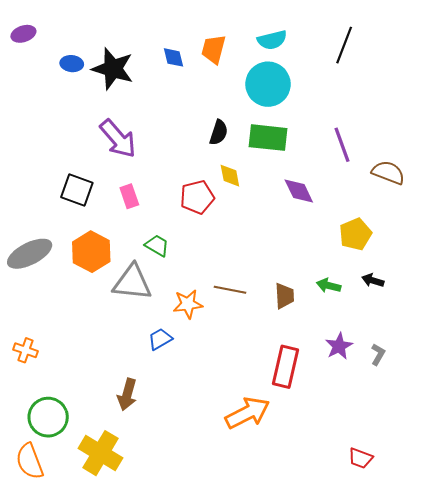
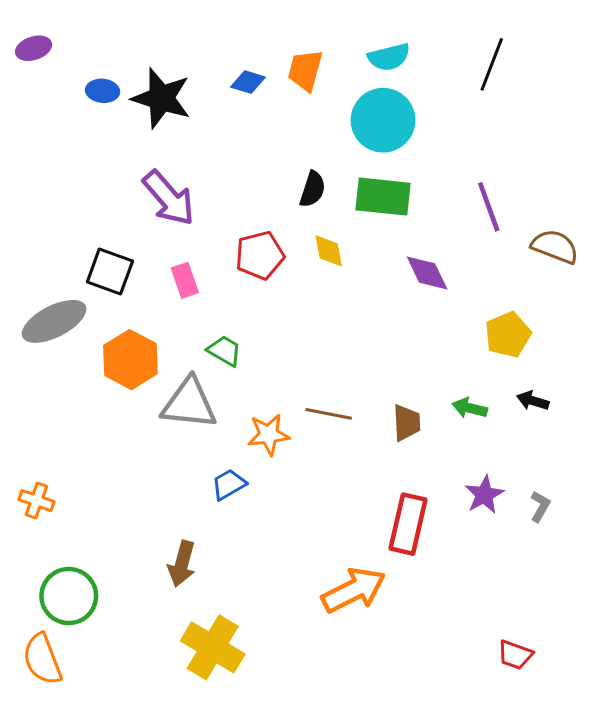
blue diamond: (173, 57) -> (248, 82), turned -60
red pentagon: (197, 197) -> (260, 255), moved
gray ellipse: (30, 254) -> (54, 321), moved
yellow cross: (101, 453) -> (213, 647), moved

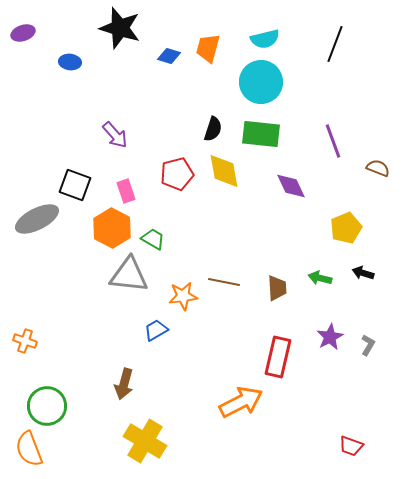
black star: (161, 98) -> (120, 28), moved
purple arrow: (169, 198) -> (115, 135), size x0.7
brown semicircle: (555, 247) -> (378, 168), size x0.7
yellow diamond: (329, 251) -> (224, 171), size x1.5
orange hexagon: (130, 360) -> (112, 228), moved

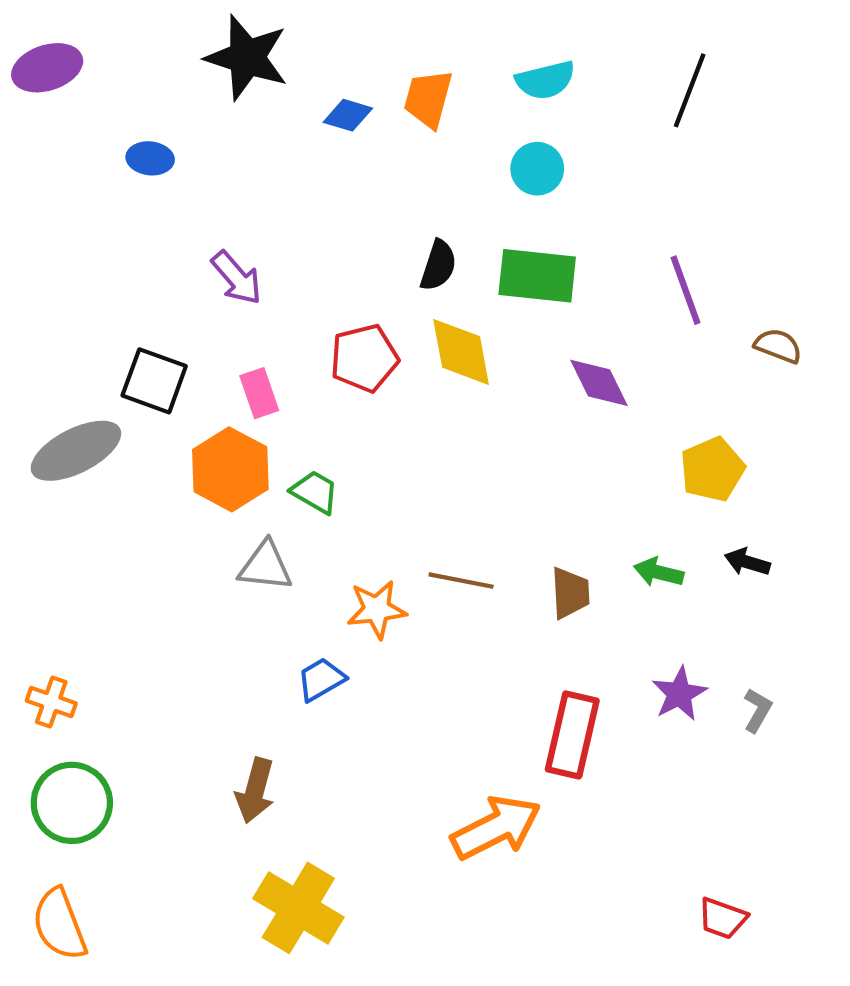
purple ellipse: (23, 33) -> (47, 68), size x1.4
blue ellipse: (70, 62) -> (150, 158), moved
cyan circle: (261, 82) -> (537, 169), size x0.6
gray triangle: (129, 275) -> (265, 566), size x0.7
green circle: (47, 406) -> (72, 803), moved

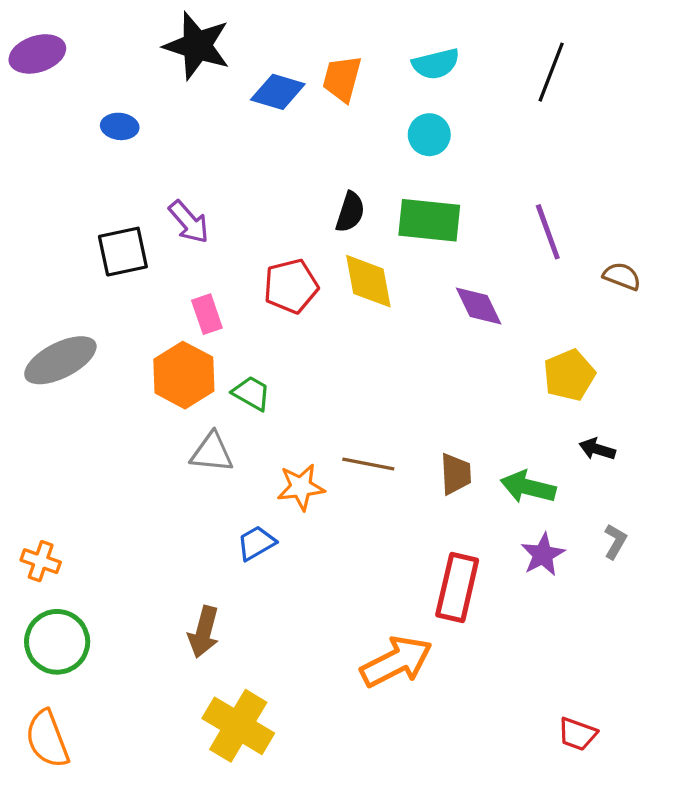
blue diamond: (348, 115) -> (278, 92), size x1.4
black square: (154, 381) -> (123, 252), moved, turned -32
green arrow: (659, 572) -> (528, 487), moved, size x1.4
gray L-shape: (758, 710) -> (615, 541), moved

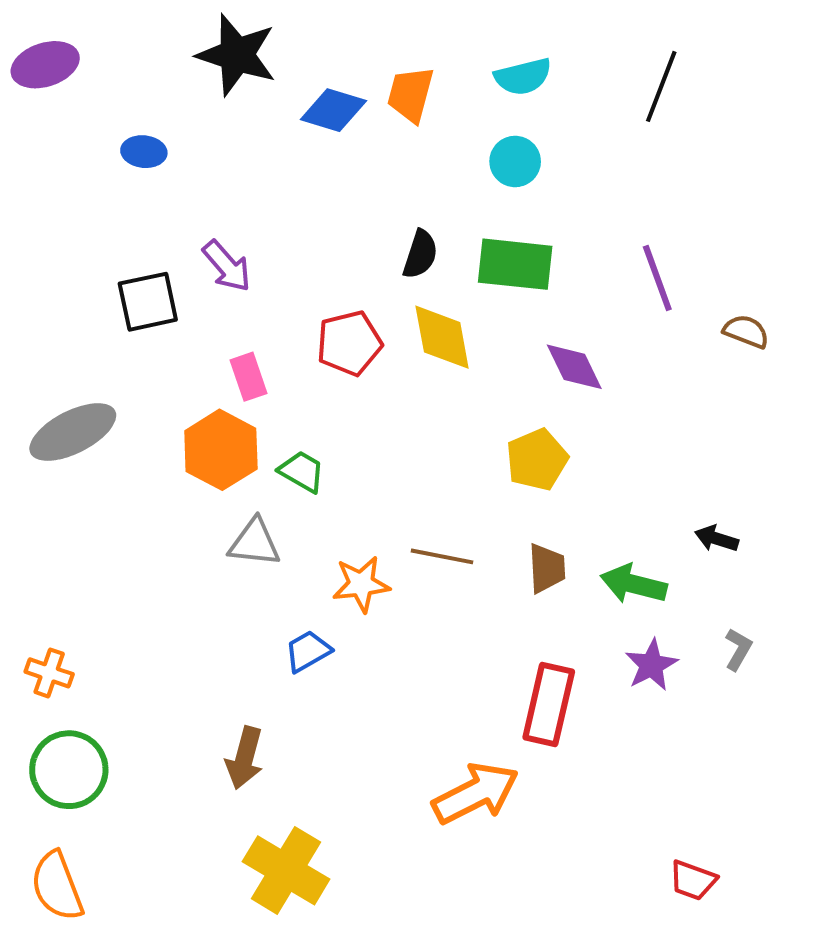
yellow pentagon: (569, 375) -> (537, 460), moved

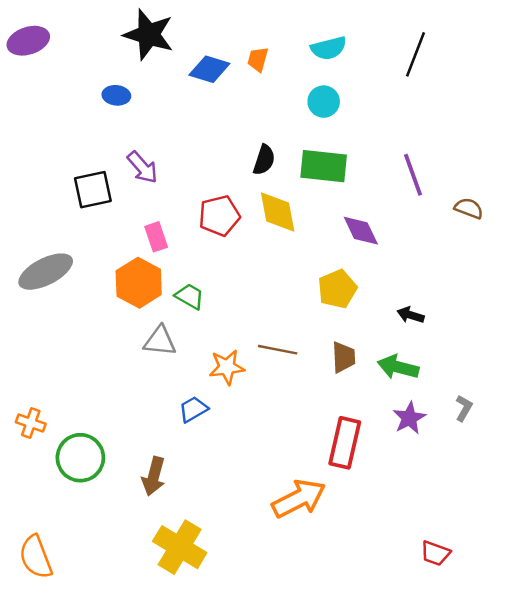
orange trapezoid: (410, 94) -> (258, 59), size x0.7
blue ellipse: (144, 152) -> (116, 95), moved
black arrow: (717, 539) -> (411, 315), moved
green circle: (69, 770) -> (80, 458), moved

